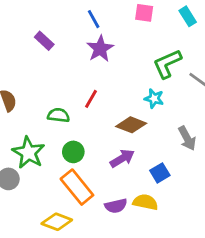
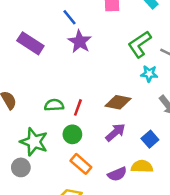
purple rectangle: (44, 41) -> (30, 43), size x1.5
red line: (91, 99) -> (78, 107), moved
cyan star: (154, 99) -> (149, 74), moved
orange rectangle: (77, 187) -> (81, 164), size x0.7

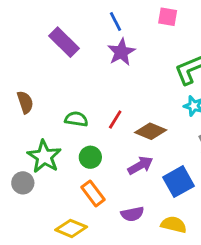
red line: (78, 107) -> (115, 119), moved
blue square: (150, 139) -> (179, 182), size x1.5
yellow semicircle: (142, 166) -> (174, 225), moved

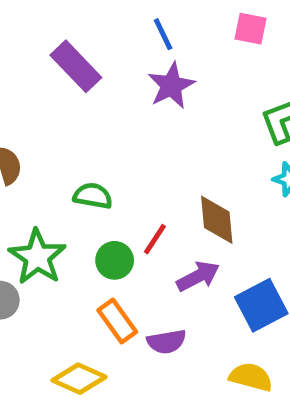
red line: (115, 119) -> (155, 239), moved
brown diamond: (151, 131) -> (217, 220), turned 60
purple semicircle: (132, 214) -> (166, 342), moved

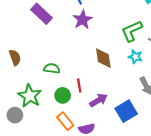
brown diamond: (217, 220) -> (103, 58), moved
red line: (155, 239) -> (79, 85), turned -40

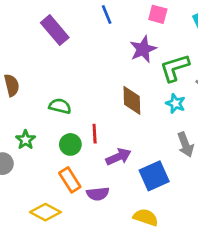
purple star: (83, 20) -> (143, 49), moved
green star: (30, 96) -> (26, 140), size x0.6

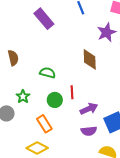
brown diamond: (132, 100) -> (90, 59), moved
orange rectangle: (70, 180) -> (44, 124), moved
purple semicircle: (98, 194) -> (89, 131), moved

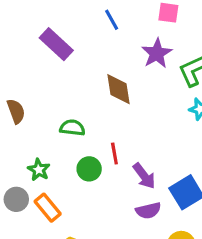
brown diamond: (90, 59) -> (119, 89), moved
purple arrow: (89, 109) -> (144, 176), turned 84
orange rectangle: (44, 124) -> (48, 208), moved

